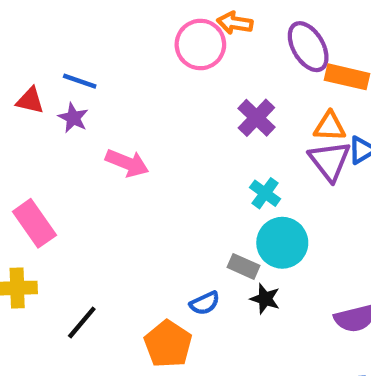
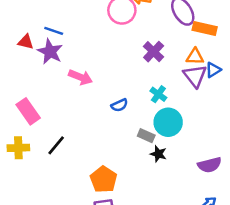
purple star: (73, 118) -> (50, 52), size x1.5
blue semicircle: (205, 303) -> (119, 105), moved
black line: (82, 322) -> (56, 145), moved

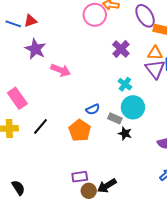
blue line: (54, 31) -> (13, 24), moved
red triangle: (26, 42) -> (30, 21), moved, turned -32
blue semicircle: (119, 105) -> (93, 109), moved
orange pentagon: (104, 179) -> (80, 130), moved

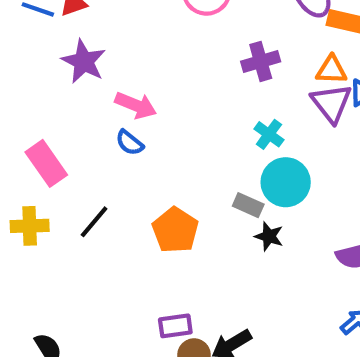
purple cross: (121, 49) -> (261, 61), turned 30
blue semicircle: (93, 109) -> (129, 143), moved, turned 64

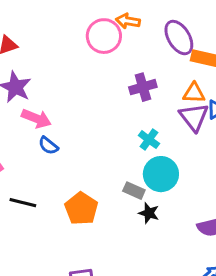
pink arrow: (136, 105) -> (36, 119), moved
black line: (94, 222) -> (23, 203), turned 64

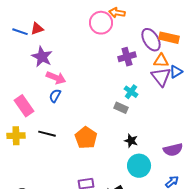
purple ellipse: (179, 38) -> (151, 40), moved
blue semicircle: (48, 146) -> (55, 96), moved, turned 80
cyan circle: (161, 174) -> (139, 166), moved
gray rectangle: (134, 191) -> (121, 108), moved

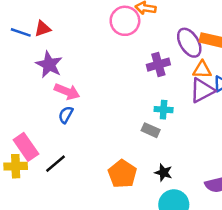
purple triangle: (161, 77) -> (202, 90), turned 40
cyan cross: (131, 92) -> (164, 110), turned -32
pink rectangle: (24, 106) -> (26, 147), moved
black line: (47, 134) -> (56, 164), turned -54
orange pentagon: (86, 138) -> (122, 174), moved

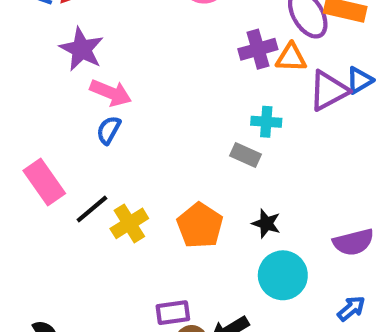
orange triangle: (202, 70) -> (291, 57), moved
yellow cross: (16, 166) -> (129, 223), moved, turned -30

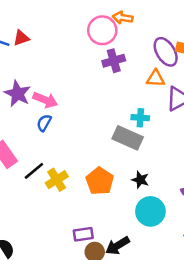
purple star: (82, 49) -> (17, 94), moved
purple cross: (258, 49) -> (114, 61), moved
gray rectangle: (245, 155) -> (128, 138), size x1.6

